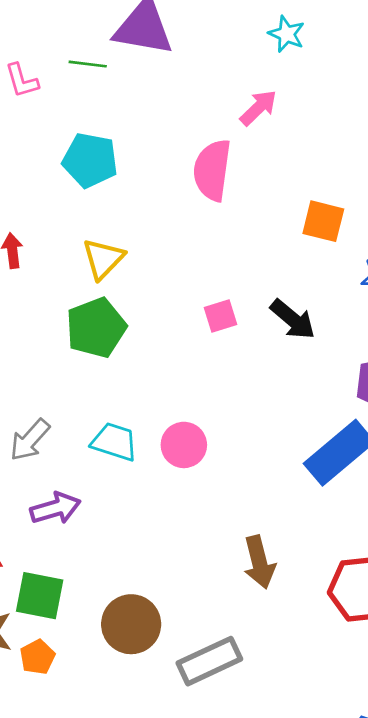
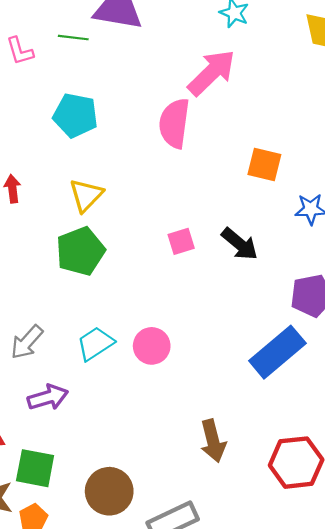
pink arrow: (258, 108) -> (212, 73), size x1.6
cyan trapezoid: (114, 442) -> (95, 344), turned -51

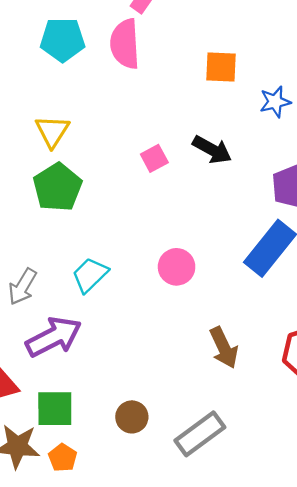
cyan pentagon: (75, 115) -> (63, 40), moved
pink circle: (152, 346) -> (177, 267), moved
purple arrow: (48, 397) -> (54, 337), size x1.4
brown circle: (109, 491) -> (132, 417), size x0.7

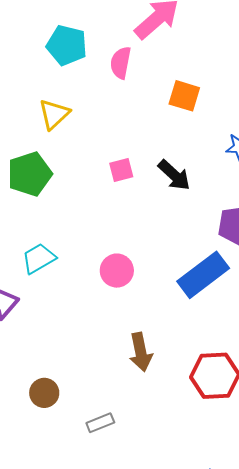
pink semicircle: (125, 44) -> (121, 63), size x0.7
orange square: (221, 67) -> (184, 96), moved
yellow triangle: (52, 131) -> (54, 114), moved
gray rectangle: (200, 434) -> (100, 423), size x0.6

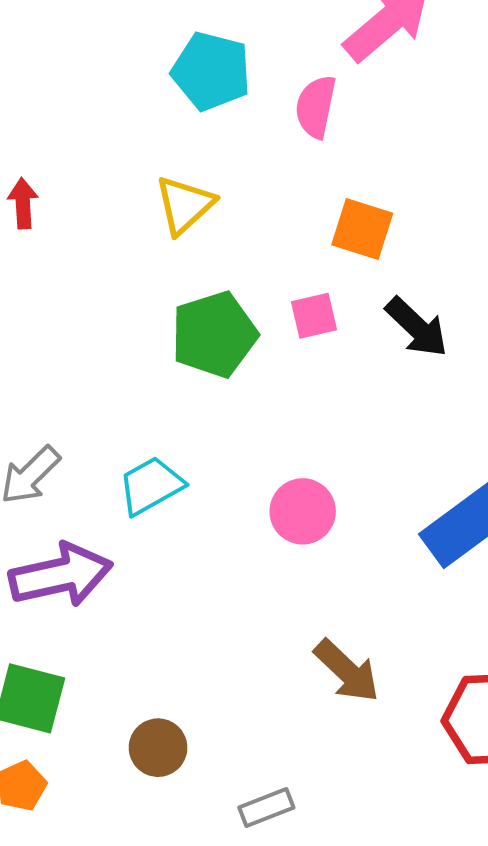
orange square: (184, 96) -> (362, 229), moved
green pentagon: (30, 174) -> (214, 334), moved
brown arrow: (141, 352) -> (347, 671), turned -36

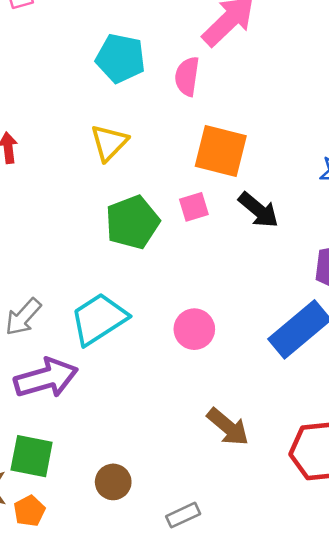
orange square: (362, 229) -> (221, 151), size x1.4
cyan trapezoid: (151, 486) -> (99, 319), size x1.4

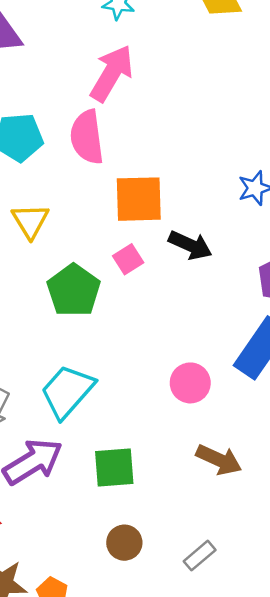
pink semicircle: (187, 76) -> (87, 137), size x1.4
pink circle: (194, 329) -> (190, 383), moved
green square: (32, 456) -> (114, 468), moved

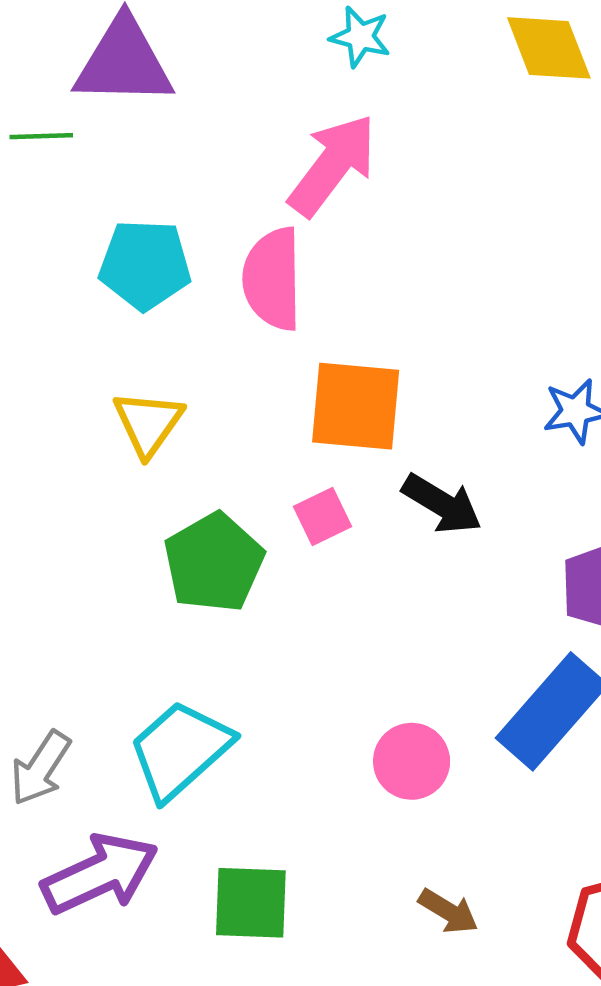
brown arrow: (219, 460) -> (448, 911), size x0.7

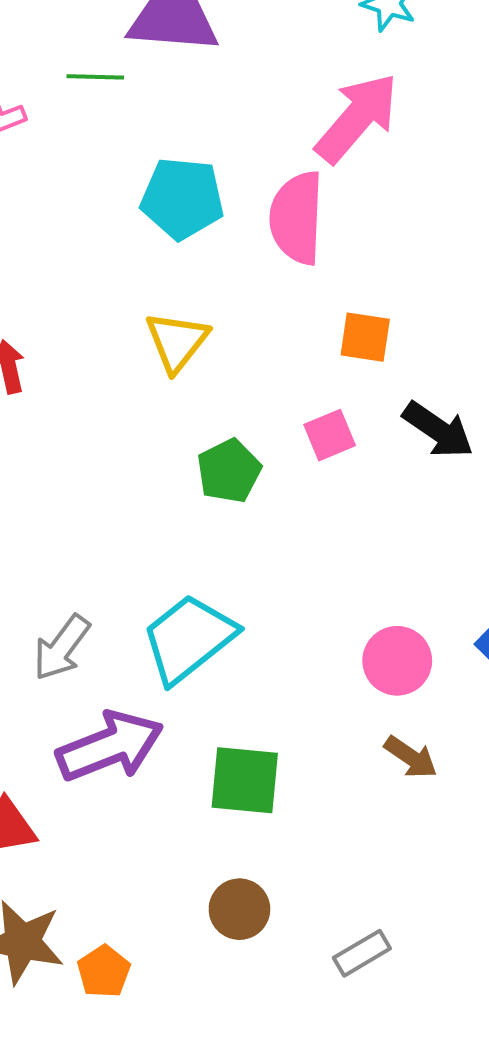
orange square: (356, 406) -> (365, 337), size x0.6
green pentagon: (214, 563) -> (229, 471), size x0.7
brown arrow: (448, 911) -> (411, 757), moved

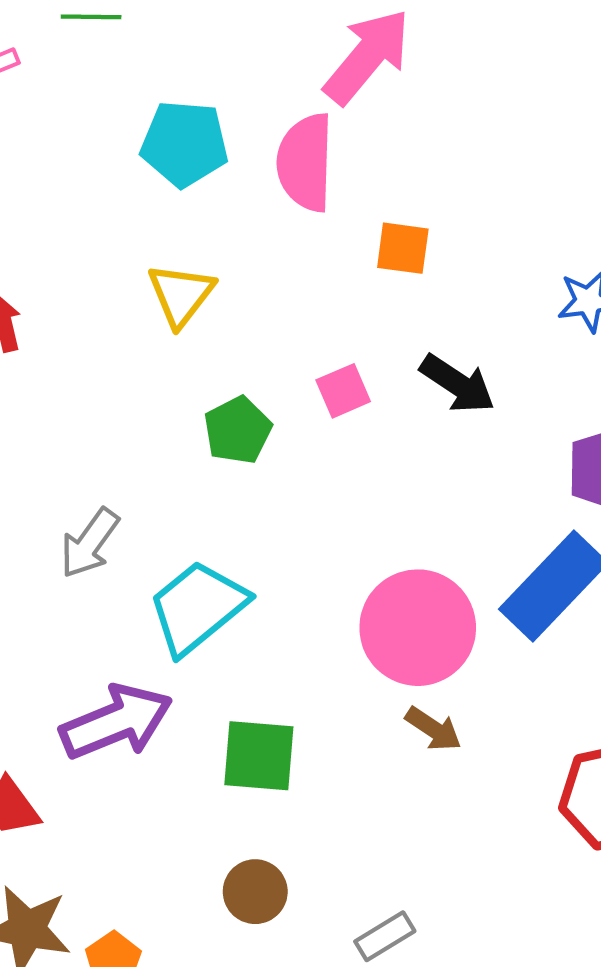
orange square: (365, 337) -> (403, 248), moved
gray arrow: (62, 648) -> (89, 543), moved
pink circle: (397, 661) -> (418, 628), size x1.6

